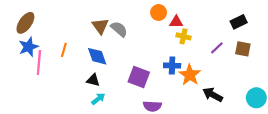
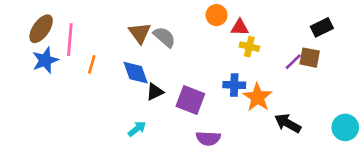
brown square: (243, 49) -> (310, 58), moved
pink line: (39, 62) -> (70, 40), moved
black triangle: (93, 80) -> (155, 92), moved, turned -40

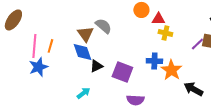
brown triangle: (140, 33) -> (85, 34), moved
pink line: (70, 40) -> (34, 46), moved
blue star: (45, 60) -> (38, 67), moved

